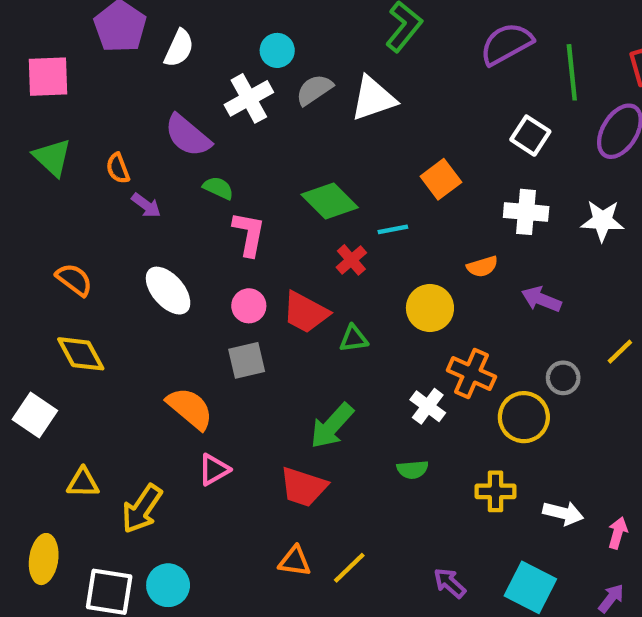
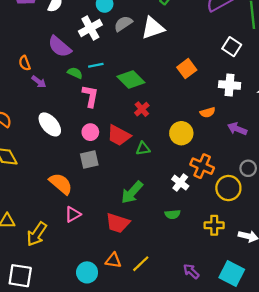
cyan line: (393, 229) -> (96, 65), moved
cyan circle: (168, 585) -> (87, 272), moved

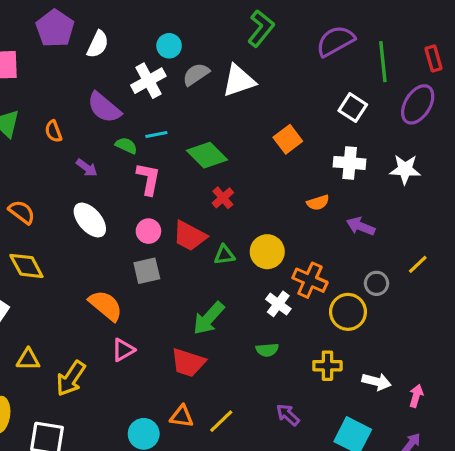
purple arrow: (39, 82) -> (87, 168), moved
yellow circle: (181, 133) -> (267, 252), moved
purple arrow: (191, 271) -> (288, 415), moved

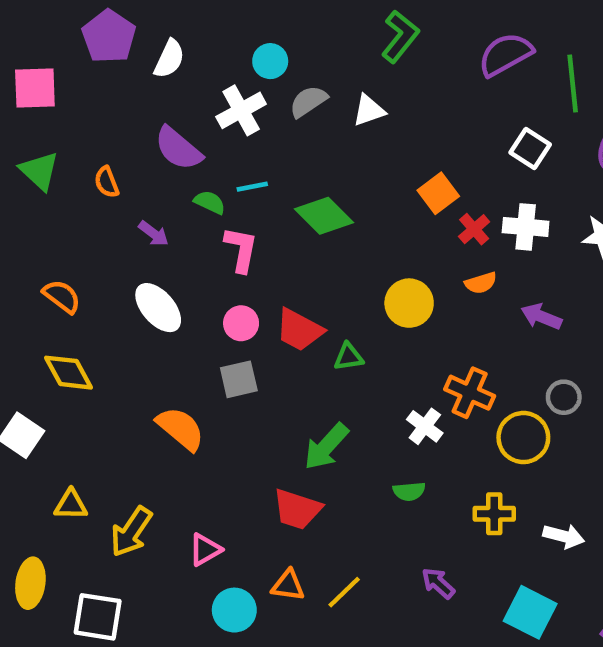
white triangle: (239, 81) -> (369, 110), size x0.7
red cross: (223, 198) -> (474, 229), moved
yellow circle: (267, 252) -> (409, 303), moved
pink triangle: (123, 350) -> (205, 550), moved

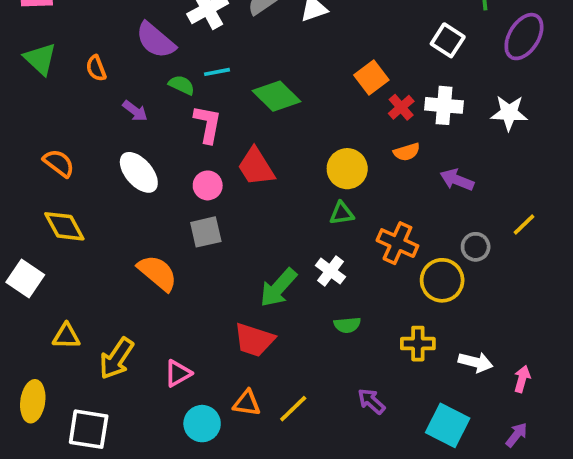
red trapezoid: (299, 330) -> (256, 167), moved, turned 30
green triangle: (349, 357) -> (342, 213), moved
white cross: (425, 426) -> (330, 271), moved

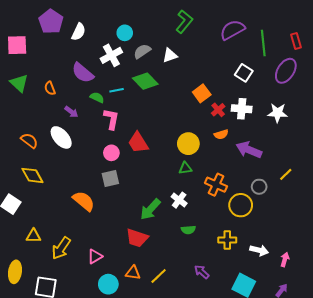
green diamond: (276, 96) -> (145, 81), moved
white ellipse: (139, 172) -> (61, 137), moved
purple arrow: (457, 180) -> (249, 150), size x1.4

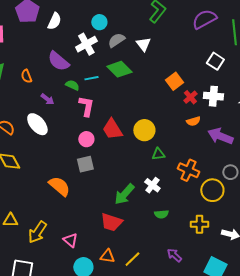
white triangle: (170, 55) -> (143, 44), turned -49
yellow circle: (188, 144) -> (144, 130), moved
pink triangle: (95, 256) -> (70, 240), turned -49

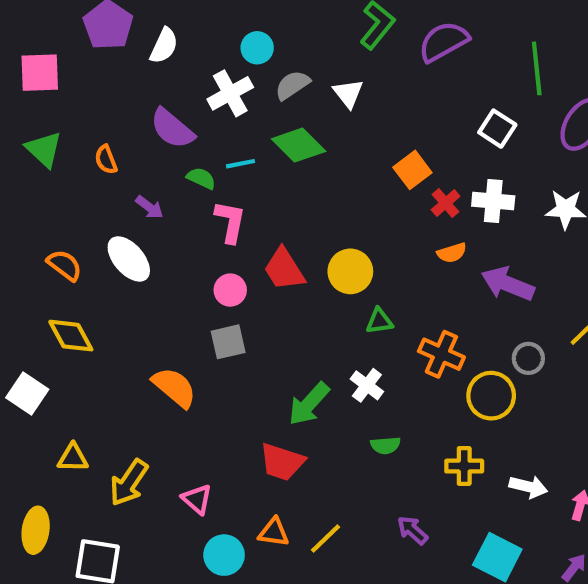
purple semicircle: (204, 19) -> (443, 42), moved

